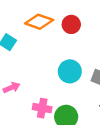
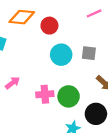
red circle: (71, 24) -> (49, 26), moved

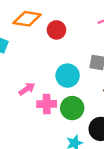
cyan circle: (61, 55) -> (68, 76), moved
pink arrow: (12, 83) -> (27, 89), moved

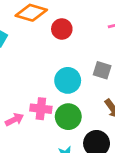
pink arrow: (27, 89) -> (14, 120), moved

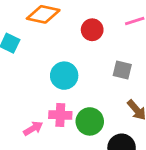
red circle: (62, 29) -> (92, 30), moved
cyan circle: (68, 80) -> (64, 76), moved

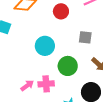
pink cross: (60, 115) -> (46, 84), moved
green circle: (90, 121) -> (68, 66), moved

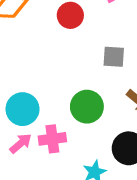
cyan circle: (45, 46) -> (23, 109), moved

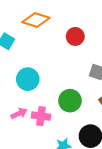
cyan circle: (23, 109) -> (28, 79), moved

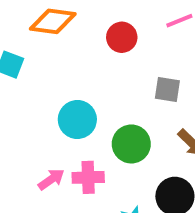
cyan circle: (28, 79) -> (77, 120), moved

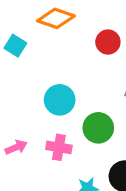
pink arrow: (51, 179) -> (16, 147), moved

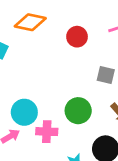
cyan circle: (60, 100) -> (24, 112), moved

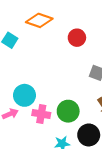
green circle: (78, 111) -> (68, 111), moved

